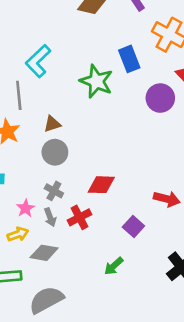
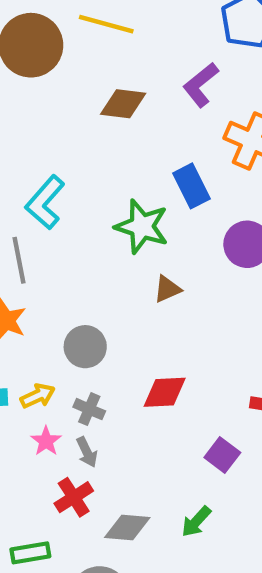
brown triangle: (52, 124) -> (167, 289), moved
red cross: (80, 217) -> (74, 497), moved
yellow arrow: (18, 234) -> (38, 396), moved
gray diamond: (44, 253) -> (127, 528), moved

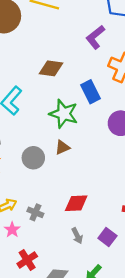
brown diamond: (123, 104) -> (51, 68), moved
brown triangle: (167, 289) -> (62, 147), moved
gray circle: (85, 347) -> (33, 158), moved
gray arrow: (87, 452) -> (77, 236), moved

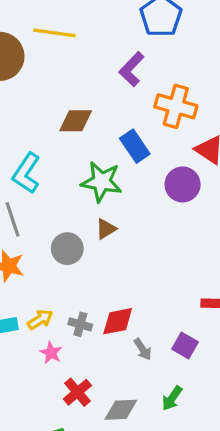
red diamond: (76, 203) -> (118, 321), moved

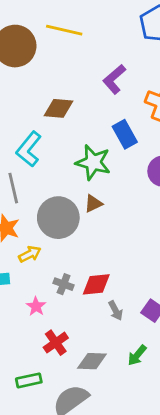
purple L-shape: (132, 69) -> (114, 79), moved
brown diamond: (76, 121) -> (59, 108), moved
gray circle: (67, 249) -> (58, 218), size x1.5
yellow arrow: (40, 320) -> (30, 254), moved

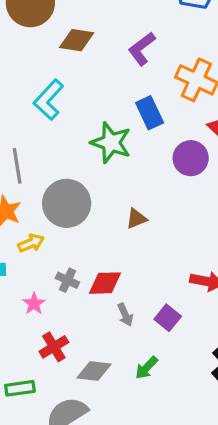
brown diamond: (59, 108) -> (77, 40), moved
cyan L-shape: (29, 149) -> (49, 100), moved
brown triangle: (93, 204) -> (136, 219), moved

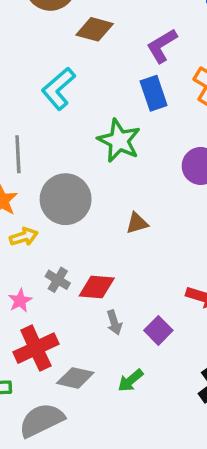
blue rectangle: (150, 113) -> (154, 93), moved
red cross: (54, 347) -> (36, 348), size x1.4

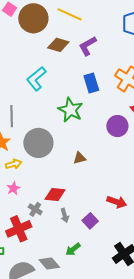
purple L-shape: (162, 46) -> (88, 46), moved
gray cross: (58, 280) -> (35, 209), moved
pink star: (20, 301) -> (13, 188), moved
gray diamond: (75, 378) -> (49, 264), moved, turned 35

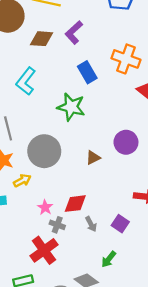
purple circle: (117, 126) -> (126, 142), moved
pink star: (13, 188) -> (45, 207), moved

